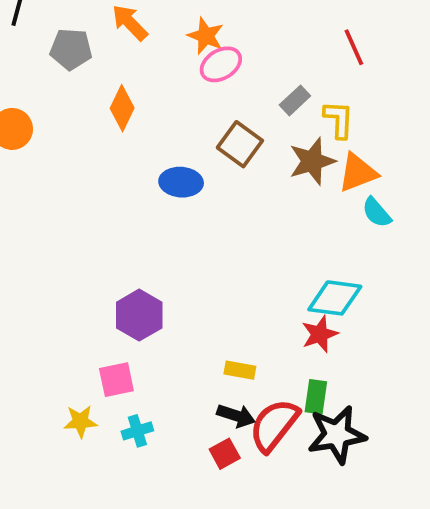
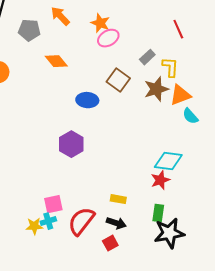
orange diamond: (122, 108) -> (56, 61), turned -65
purple hexagon: (139, 315) -> (71, 144), moved
red semicircle: (274, 425) -> (81, 221), moved
cyan cross: (137, 431) -> (48, 221), moved

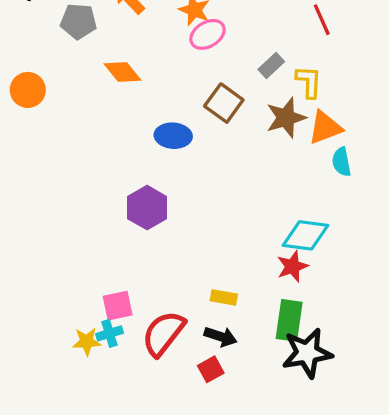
cyan semicircle: (190, 116) -> (341, 162), turned 30
green rectangle: (158, 213) -> (289, 320), size x1.4

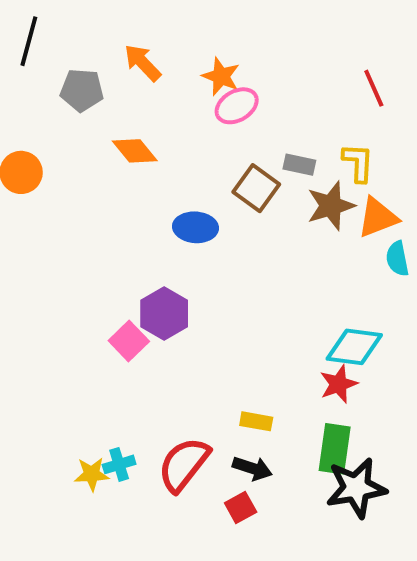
gray rectangle: (271, 65) -> (299, 165), moved, turned 55
pink square: (118, 306) -> (129, 341), moved, turned -32

